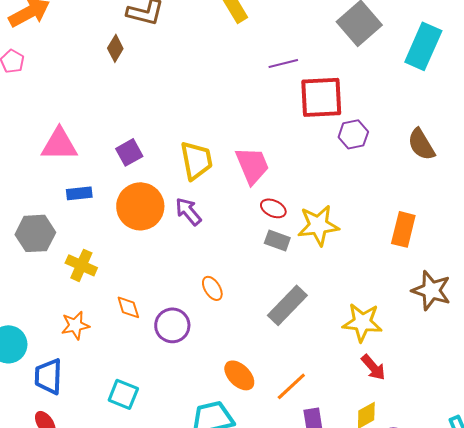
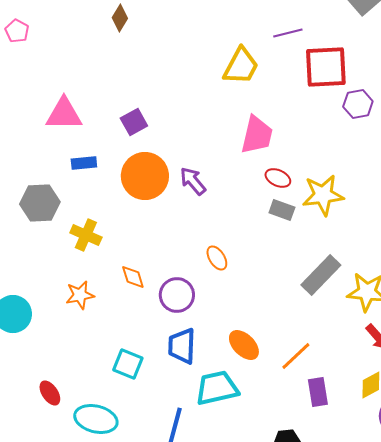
yellow trapezoid: (196, 160) -> (241, 66), moved, turned 39
pink trapezoid: (252, 165) -> (257, 135), turned 36
gray rectangle: (287, 305) -> (321, 275), moved
blue trapezoid: (48, 376) -> (182, 346), moved

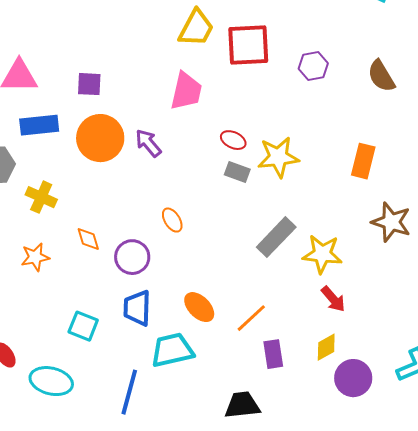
red square: (326, 67) -> (248, 45), moved
purple square: (134, 122) -> (89, 84), turned 32
pink trapezoid: (257, 135) -> (186, 91), moved
blue rectangle: (84, 163) -> (39, 125), size x1.5

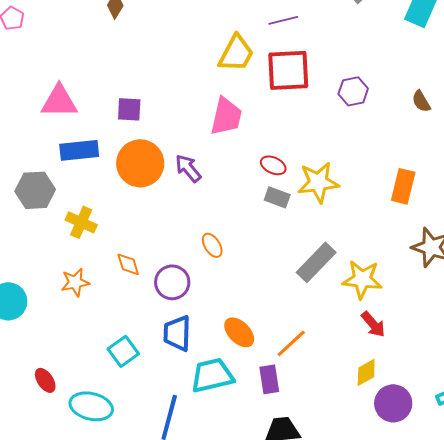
brown semicircle: (381, 76) -> (421, 101), size x0.7
cyan square: (83, 326) -> (123, 351), turned 32
purple rectangle: (273, 354) -> (269, 379), moved

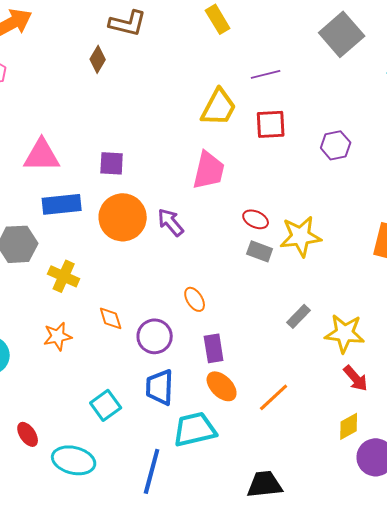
red square: (288, 70) -> (271, 124), size x0.7
gray rectangle: (316, 262) -> (299, 316), size x0.6
purple rectangle: (269, 379) -> (214, 348), moved

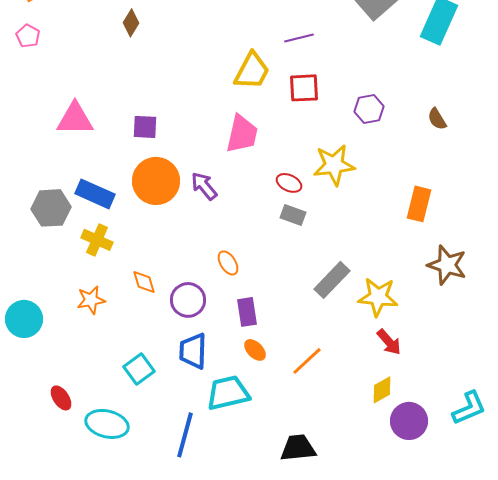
blue rectangle: (62, 204) -> (95, 194), moved, turned 30
yellow star: (301, 236) -> (334, 165), moved
gray rectangle: (299, 316) -> (332, 280), size x1.5
orange ellipse: (222, 386) -> (255, 350), size x0.7

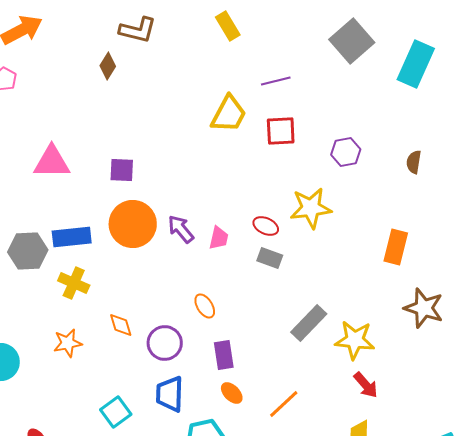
brown semicircle: (437, 119) -> (414, 162), turned 40
pink trapezoid: (242, 134) -> (219, 238), moved, size x0.6
blue rectangle: (95, 194) -> (72, 237), turned -30

